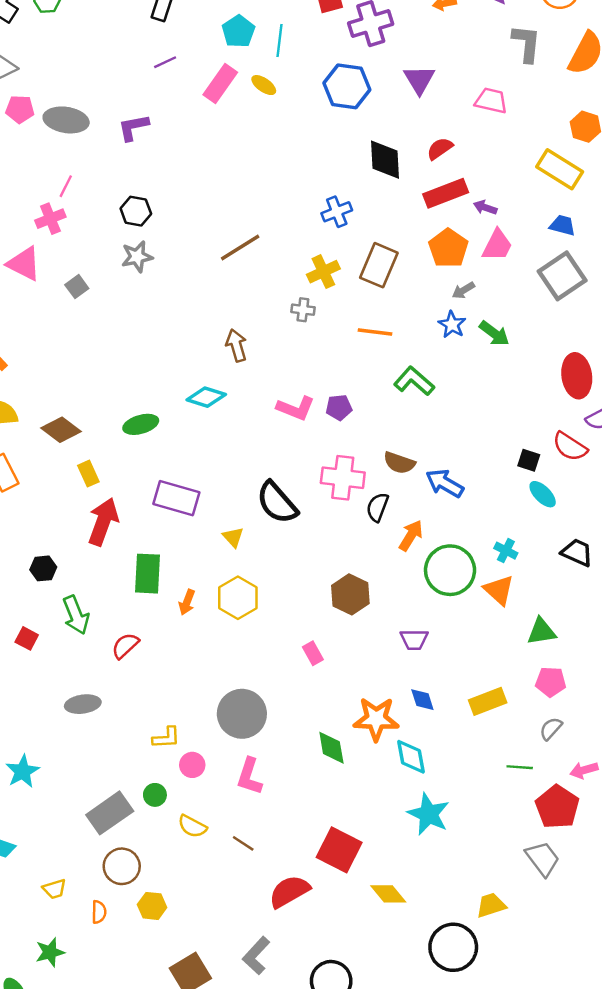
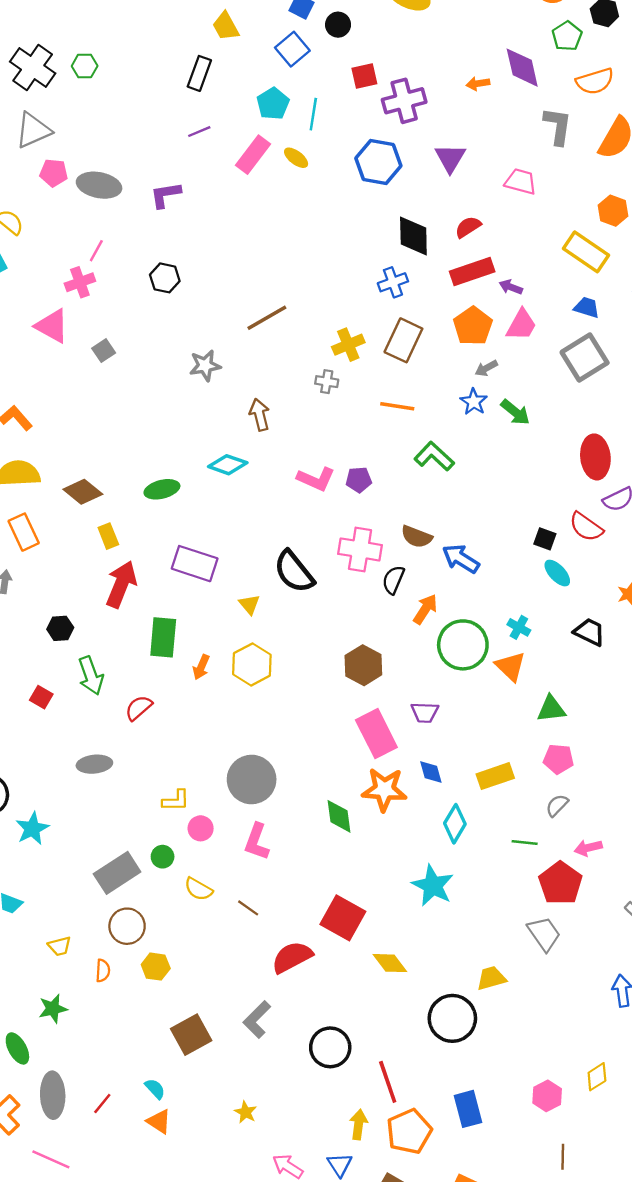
blue cross: (337, 212) -> (393, 282), moved
gray star: (137, 257) -> (205, 366), moved
pink rectangle: (313, 653) -> (376, 734), moved, size x2.0
cyan diamond: (411, 757) -> (455, 824), moved, turned 39

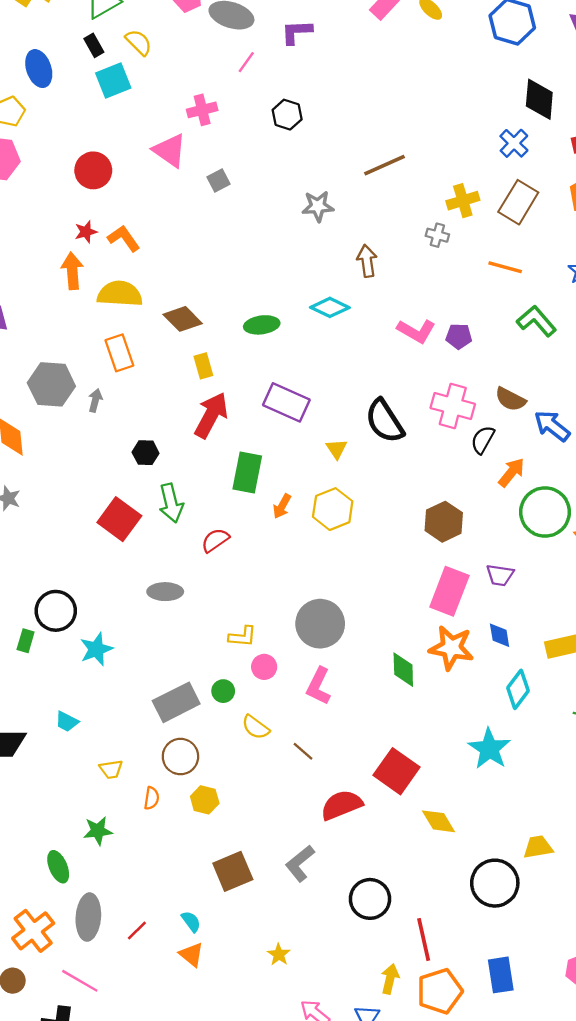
pink line: (96, 251) -> (246, 62), moved
blue cross: (393, 282) -> (514, 143), turned -32
red square: (41, 697) -> (119, 519), size x1.8
pink rectangle: (376, 734) -> (449, 591), turned 42

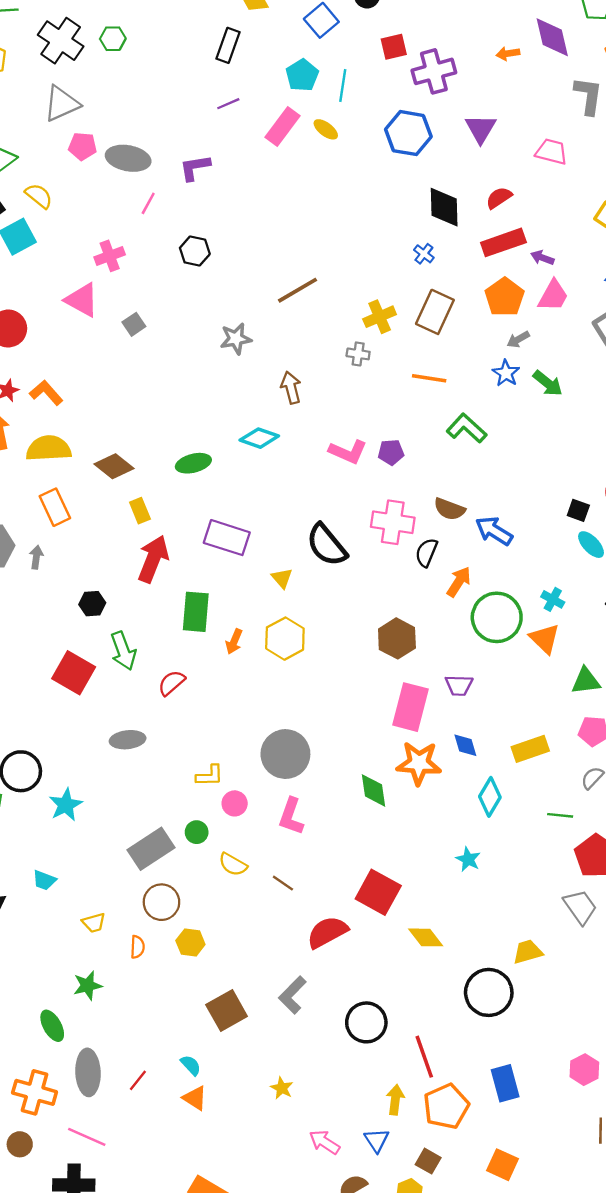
blue cross: (514, 143) -> (424, 254), size x0.7
cyan star: (489, 749) -> (468, 859), size x0.6
orange cross: (33, 931) -> (35, 1092), turned -30

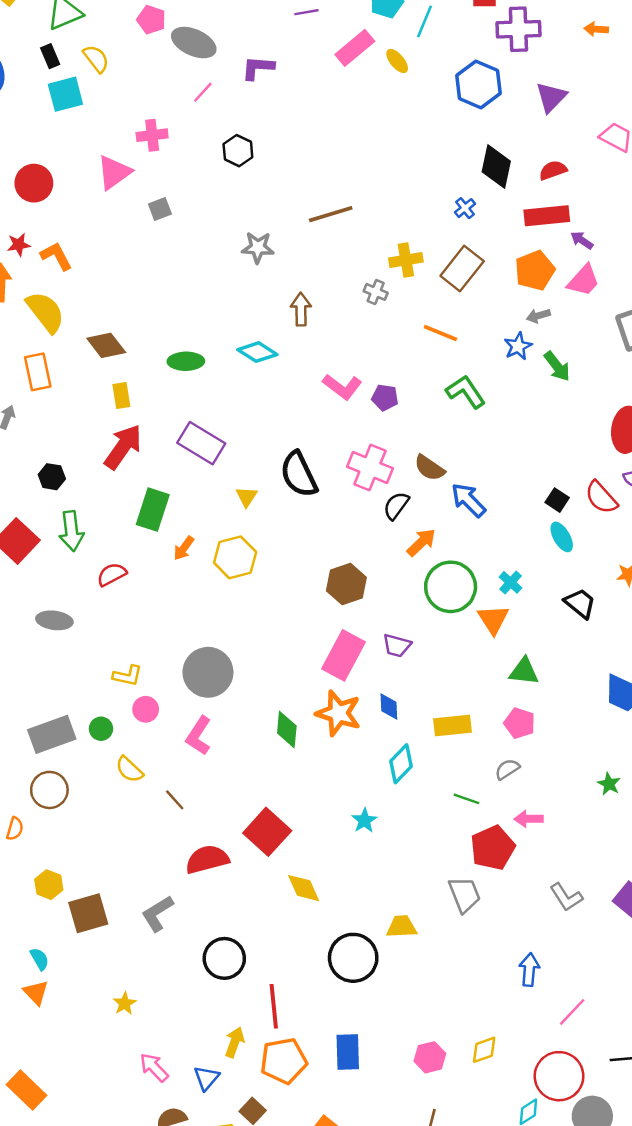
pink triangle: (82, 300) -> (114, 172), turned 42
yellow semicircle: (49, 448) -> (45, 312), turned 42
yellow hexagon: (190, 943) -> (49, 885), moved

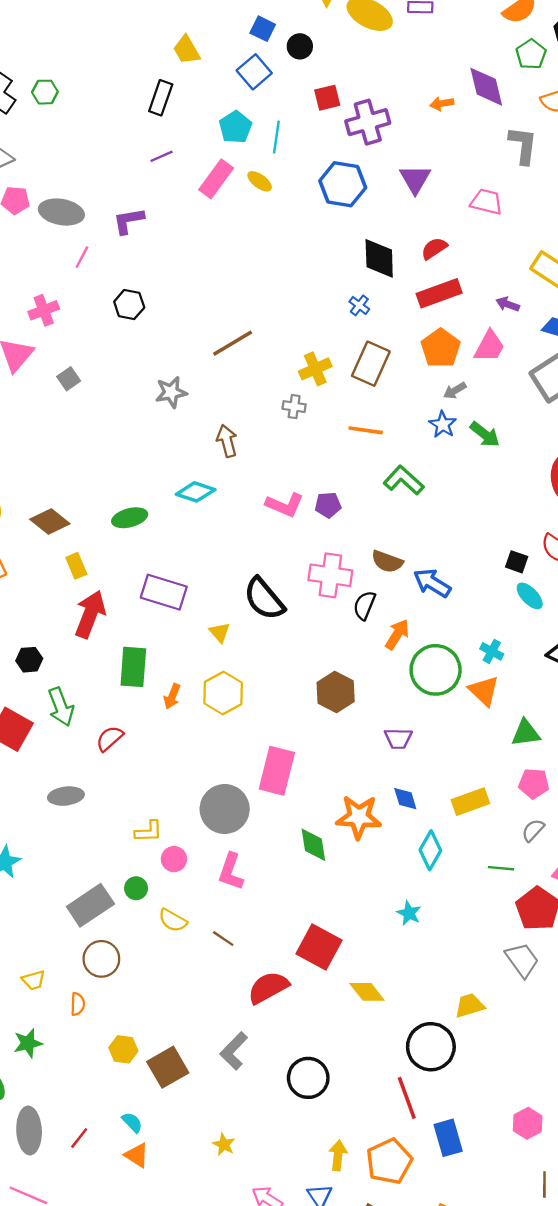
purple arrow: (582, 240) -> (508, 304), moved
pink rectangle: (343, 655) -> (277, 771), moved
red line: (274, 1006) -> (407, 1098), moved

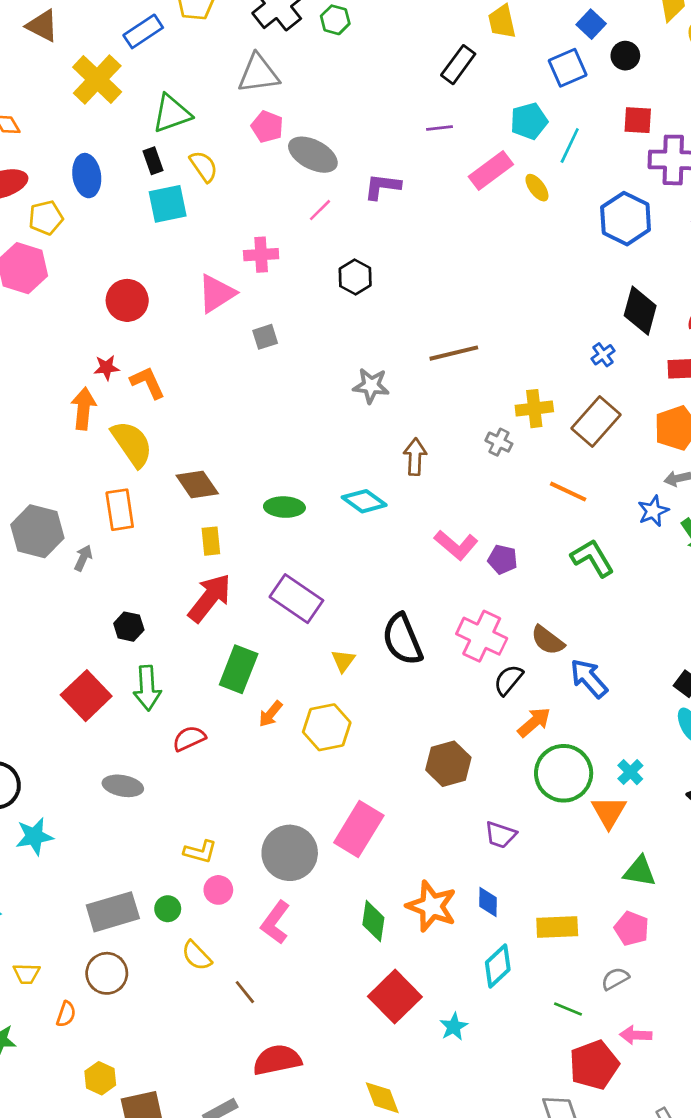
red square: (319, 947) -> (395, 997), moved

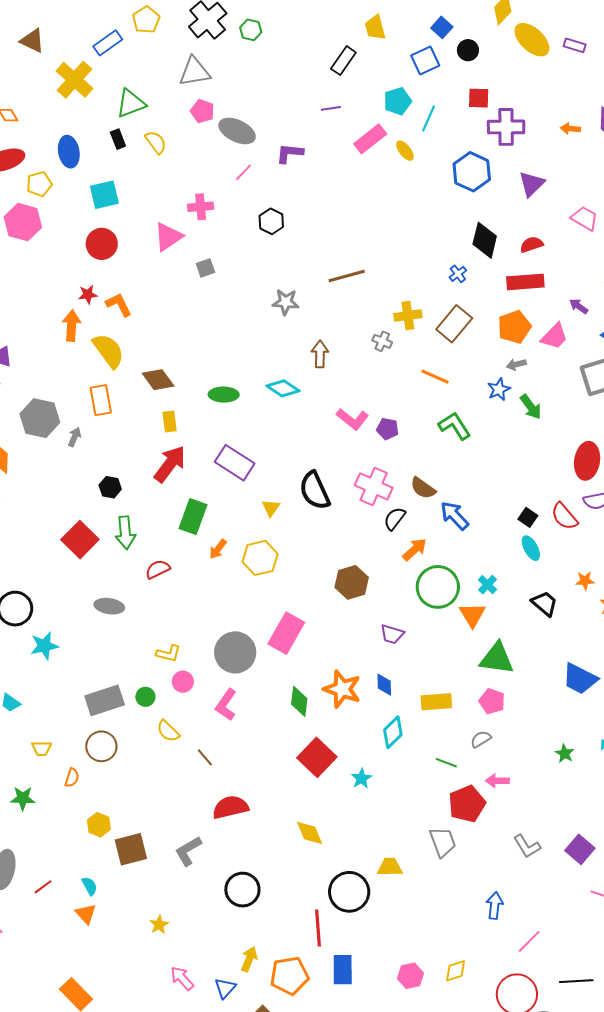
cyan square: (168, 204) -> (104, 195), moved
green triangle: (640, 871) -> (497, 659), size x1.4

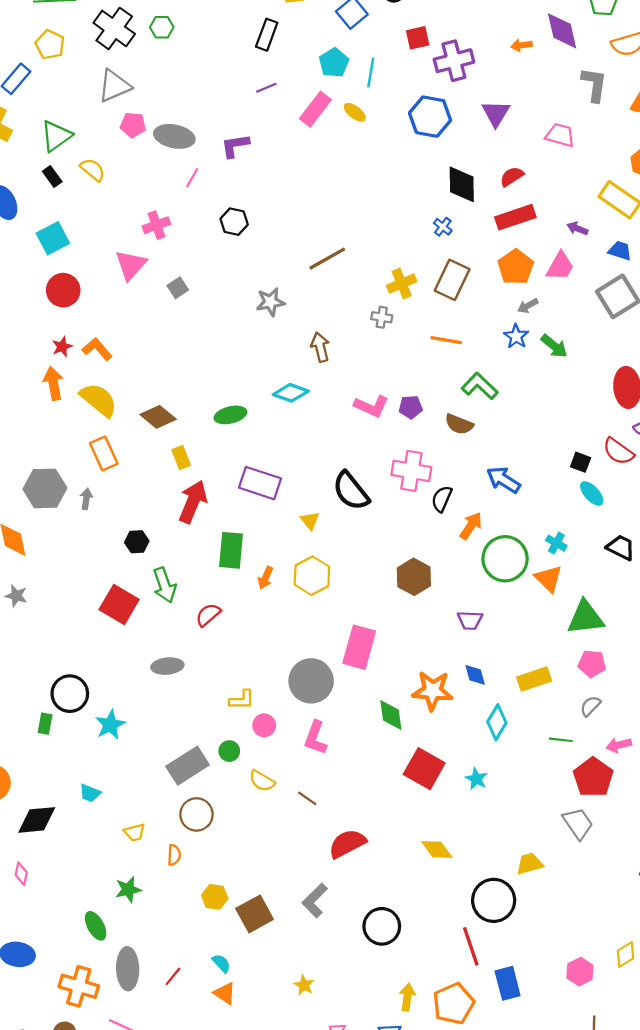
brown semicircle: (423, 488) -> (459, 424), moved

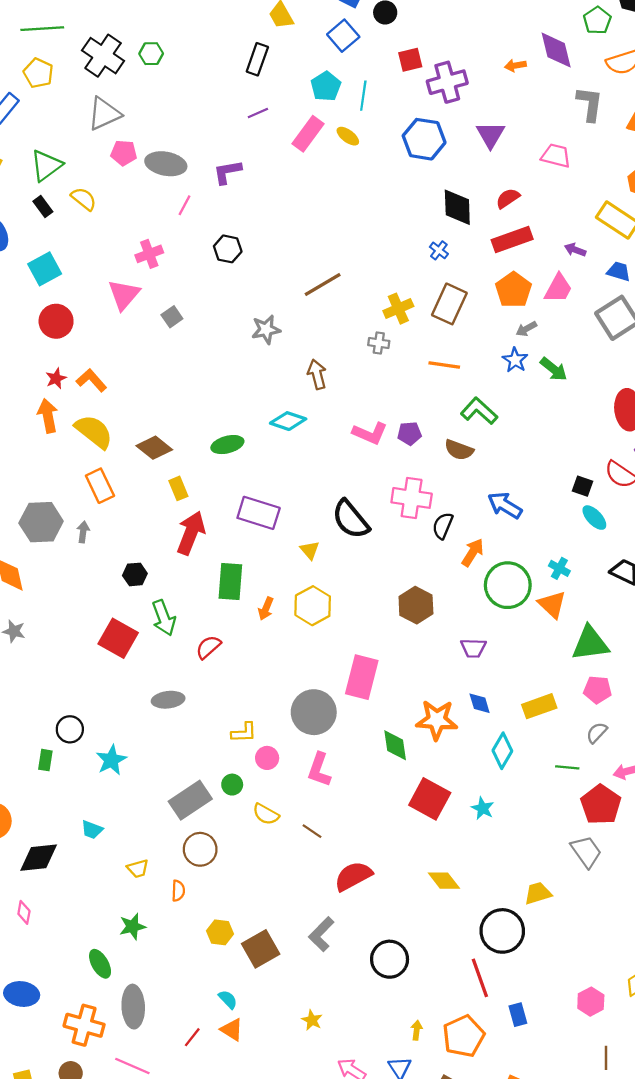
black circle: (70, 694) -> (70, 729), size x0.7
red line: (173, 976) -> (192, 1037), moved
blue rectangle: (508, 983) -> (518, 1015), size x0.7
yellow arrow: (407, 997) -> (417, 1030), size x0.7

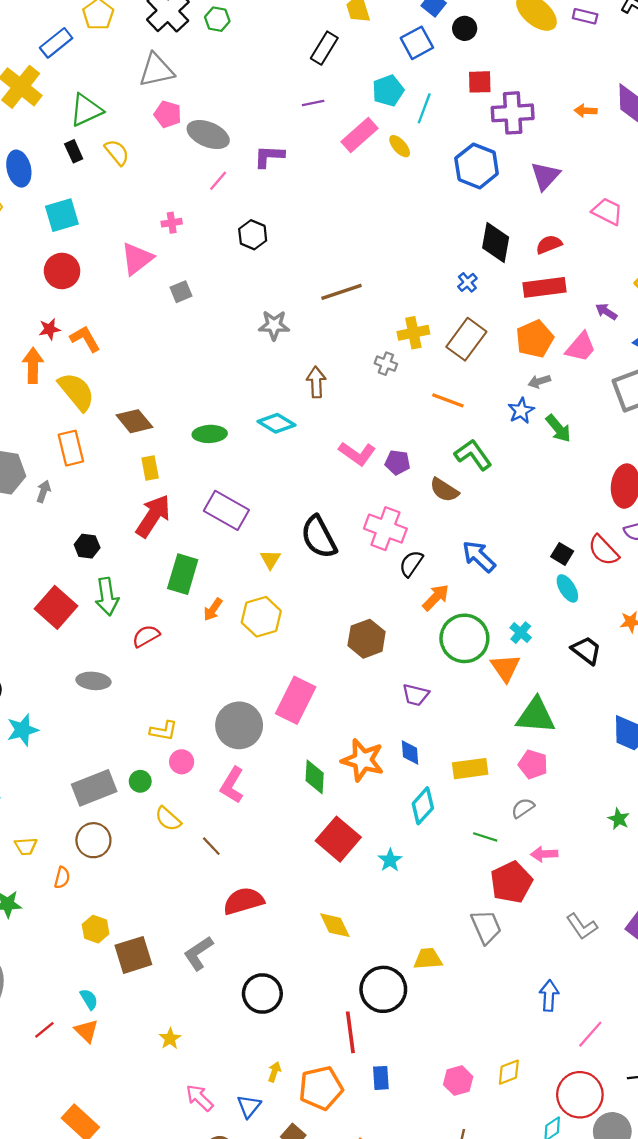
pink cross: (149, 254) -> (172, 223), size x0.7

